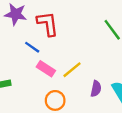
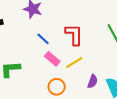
red L-shape: (48, 24) -> (74, 35), moved

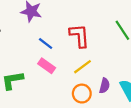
pink rectangle: (52, 59) -> (47, 66), moved
orange circle: (57, 87) -> (82, 94), moved

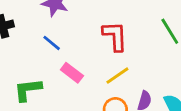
blue line: (46, 44) -> (52, 43), moved

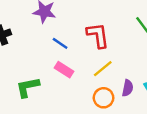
blue line: (52, 43) -> (60, 43), moved

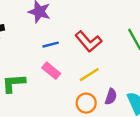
red L-shape: (98, 35) -> (88, 41), turned 140
blue line: (60, 43) -> (51, 45), turned -56

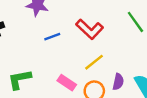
pink rectangle: (51, 71) -> (67, 83), moved

